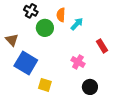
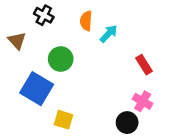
green circle: (45, 28) -> (61, 59), moved
brown triangle: (12, 40) -> (17, 41), moved
pink cross: (78, 62) -> (143, 101), moved

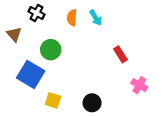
cyan arrow: (109, 34) -> (96, 18), moved, turned 105
pink cross: (143, 101) -> (139, 85), moved
black circle: (127, 123) -> (92, 103), moved

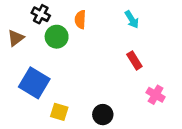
cyan arrow: (96, 18) -> (132, 20), moved
brown triangle: (14, 34) -> (16, 38), turned 35
green circle: (51, 50) -> (57, 37), moved

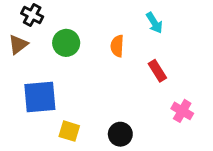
black cross: (41, 14) -> (32, 15), moved
orange semicircle: (80, 20) -> (117, 46), moved
blue square: (34, 83) -> (40, 97), turned -36

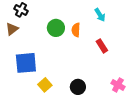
green circle: (66, 43) -> (56, 28), moved
pink cross: (182, 111) -> (118, 85), moved
yellow square: (69, 131) -> (45, 85), turned 32

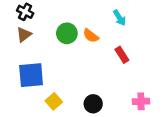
brown triangle: (12, 29) -> (24, 35), moved
orange semicircle: (76, 30) -> (91, 36), turned -56
pink cross: (118, 85) -> (141, 101), turned -32

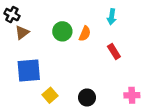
black cross: (25, 12) -> (12, 15), moved
cyan arrow: (119, 18) -> (112, 17), turned 40
orange semicircle: (91, 36) -> (85, 34), turned -104

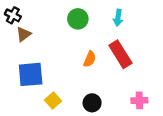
green circle: (62, 31) -> (78, 19), moved
orange semicircle: (85, 34) -> (90, 59), moved
red rectangle: (114, 52) -> (120, 54), size x1.6

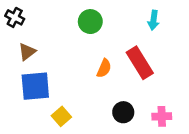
cyan arrow: (118, 18) -> (153, 20), moved
brown triangle: (23, 34) -> (27, 52), moved
black circle: (92, 103) -> (123, 112), moved

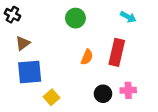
cyan arrow: (153, 20) -> (128, 17), turned -70
red rectangle: (140, 63) -> (117, 52), turned 45
pink cross: (162, 116) -> (128, 90), moved

